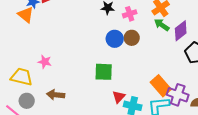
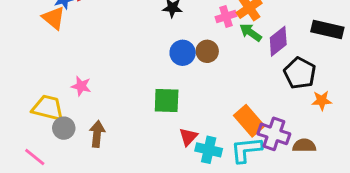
pink cross: (130, 14) -> (226, 17), moved
brown arrow: (56, 95) -> (97, 134), turned 90
gray circle: (27, 101) -> (64, 128), moved

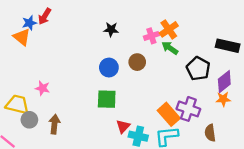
purple diamond: (278, 41) -> (224, 82), moved
blue circle: (183, 53) -> (109, 68), moved
black pentagon: (300, 73) -> (198, 69), moved
purple cross: (274, 134) -> (188, 109), moved
brown semicircle: (304, 145) -> (210, 133), turned -98

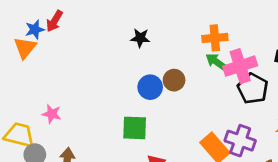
orange cross: (169, 29) -> (215, 38), turned 30
pink cross: (151, 36) -> (240, 66), moved, size x1.6
orange triangle: (22, 37) -> (25, 48), turned 30
blue circle: (109, 68) -> (150, 87), moved

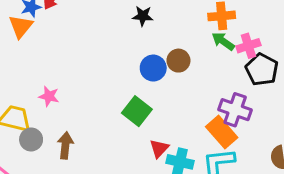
pink cross: (240, 66) -> (248, 46), size x0.7
green square: (135, 128) -> (137, 111), turned 36
purple cross: (240, 141) -> (235, 110), moved

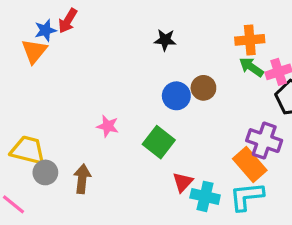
pink star: (49, 96) -> (108, 126), moved

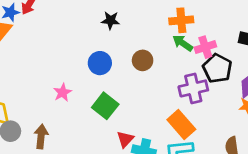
blue circle: (176, 96) -> (100, 63), moved
pink star: (108, 126) -> (62, 92), turned 30
purple cross: (264, 141) -> (193, 88), moved, turned -32

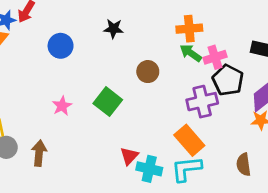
blue circle: (100, 63) -> (61, 46), moved
green square: (105, 106) -> (108, 102), moved

